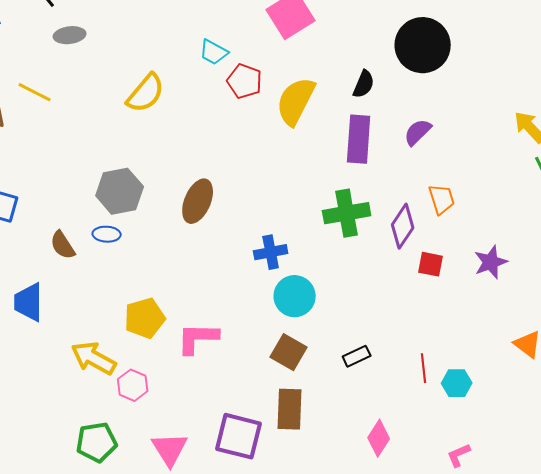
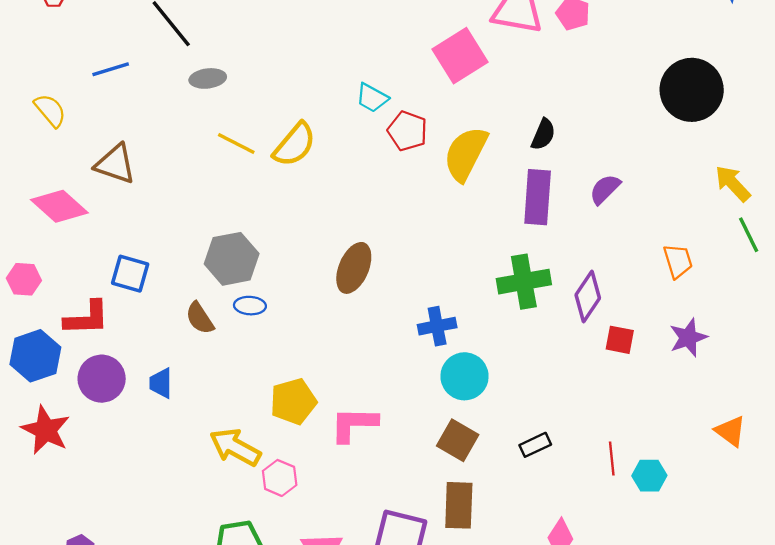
black circle: (423, 45) -> (692, 90), moved
yellow line: (35, 92) -> (236, 144), moved
gray hexagon: (120, 191) -> (232, 259), moved
orange trapezoid: (442, 199) -> (678, 261), moved
blue trapezoid: (29, 302) -> (161, 383), size x0.7

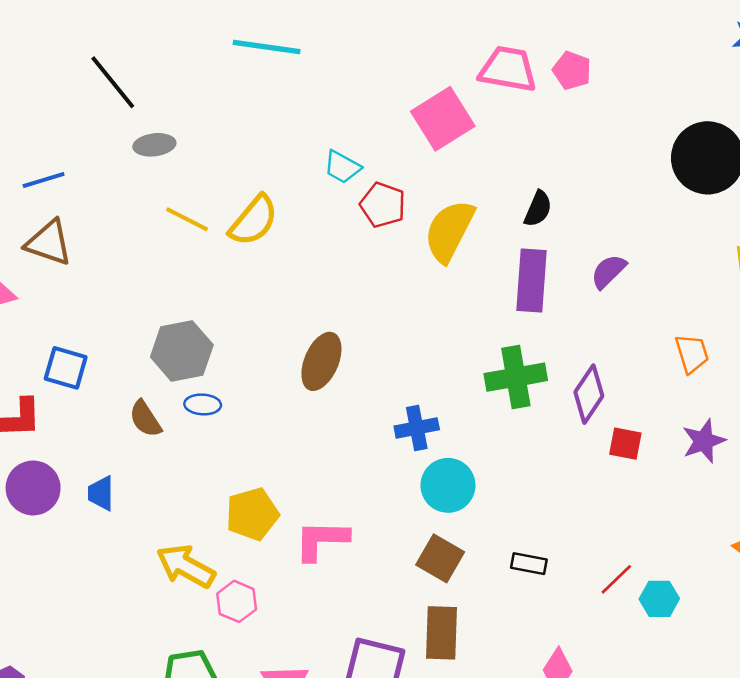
blue line: (111, 69) -> (44, 180), moved
black rectangle: (535, 445) -> (529, 564), turned 36
red line: (612, 459) -> (616, 579), turned 52

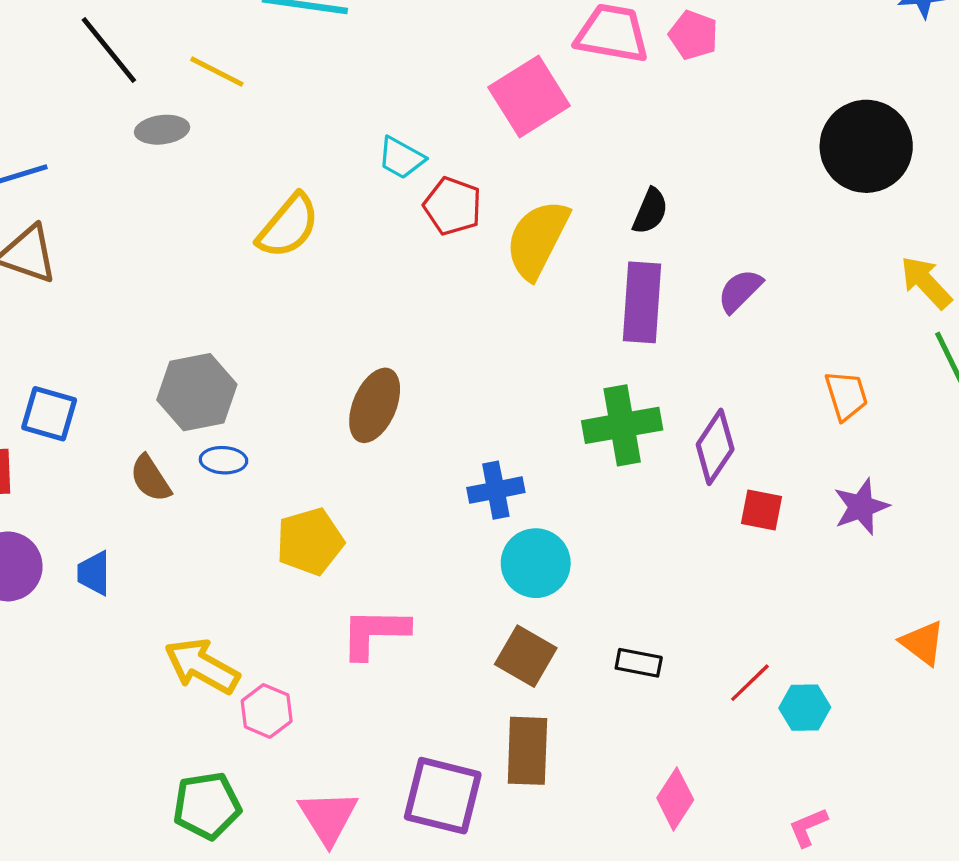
yellow line: (187, 219) -> (217, 72), moved
yellow pentagon: (252, 514) -> (310, 542), moved

